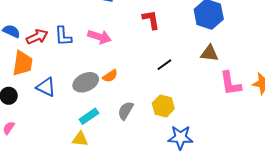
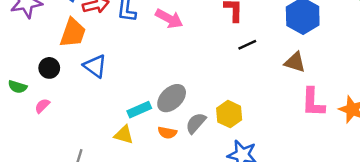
black line: (164, 65) -> (247, 45), moved
orange semicircle: (110, 76) -> (167, 133), moved, turned 35
gray ellipse: (86, 82) -> (172, 98), moved, turned -30
gray semicircle: (126, 111) -> (196, 123), moved

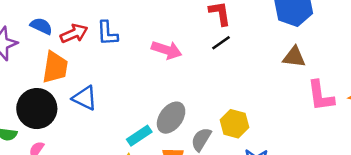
pink arrow: (169, 19) -> (167, 50), moved
black line: (247, 45) -> (221, 43), moved
black circle: (49, 68) -> (37, 109), size x1.8

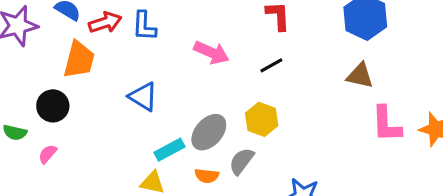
black line: (221, 43) -> (271, 65), moved
blue triangle: (85, 98) -> (143, 97), moved
black circle: (37, 109) -> (53, 106), size x0.7
yellow hexagon: (234, 124) -> (262, 119), moved

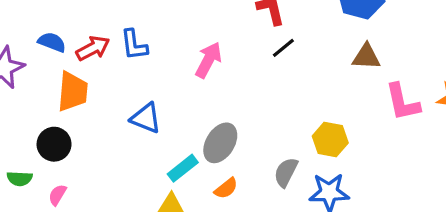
pink arrow: (211, 52) -> (208, 60), turned -76
black line: (271, 65) -> (283, 48), moved
yellow hexagon: (262, 119) -> (330, 139), moved
gray semicircle: (241, 161) -> (286, 172), moved
orange semicircle: (207, 176) -> (226, 188), turned -35

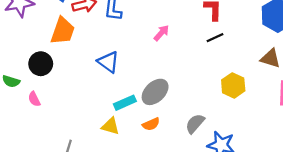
pink arrow: (208, 60) -> (161, 33), size x0.7
yellow hexagon: (330, 139) -> (233, 85), moved
pink semicircle: (57, 195) -> (34, 99), turned -72

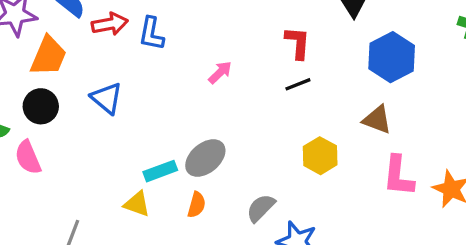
orange trapezoid: (63, 31) -> (48, 56), moved
blue triangle: (108, 62) -> (107, 98), moved
pink semicircle: (34, 99) -> (28, 157), size x1.5
orange semicircle: (151, 124) -> (197, 205), turned -54

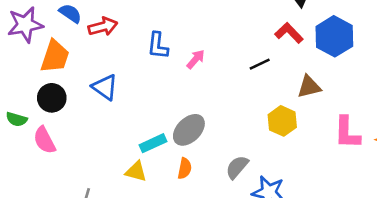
blue L-shape: (151, 34) -> (158, 46), moved
red L-shape: (298, 43) -> (289, 33), moved, turned -44
brown triangle: (377, 120) -> (309, 87), moved, turned -30

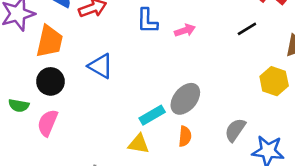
pink arrow: (196, 59) -> (185, 30), turned 36
pink semicircle: (44, 140) -> (48, 123), turned 56

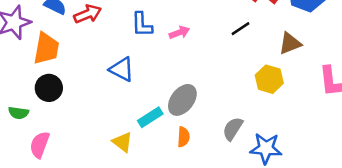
blue triangle: (101, 66) -> (122, 69), moved
pink semicircle: (48, 123) -> (40, 145), moved
yellow triangle: (139, 144) -> (122, 142), moved, turned 30

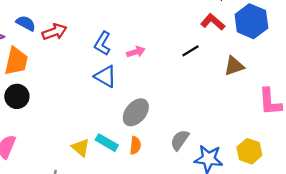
blue L-shape: (142, 25) -> (103, 43), turned 30
blue triangle: (122, 69) -> (105, 76), moved
yellow hexagon: (269, 79) -> (249, 151), moved
cyan rectangle: (150, 117) -> (107, 143), moved, turned 60

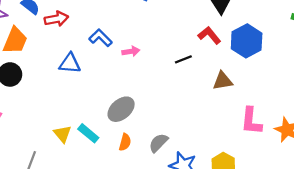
blue L-shape: (103, 43) -> (101, 38), turned 95
blue triangle: (105, 76) -> (70, 63), moved, turned -35
orange semicircle: (135, 145) -> (125, 142), moved

